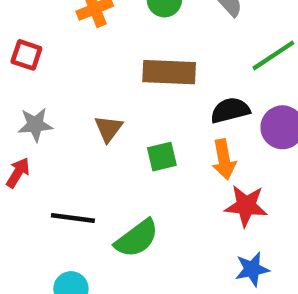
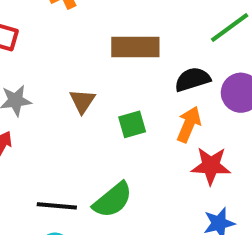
orange arrow: (224, 159) -> (189, 124), turned -144
black line: (73, 218) -> (57, 206), moved

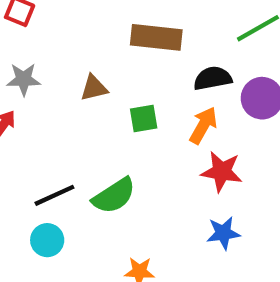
brown triangle: (82, 101) -> (94, 88), turned 36
black line: (57, 206) -> (54, 195), turned -36

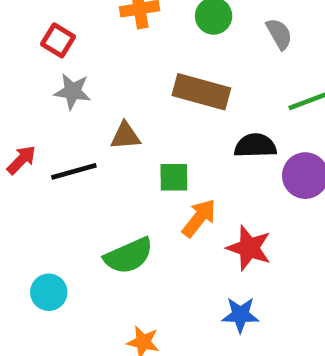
gray star: (24, 79) -> (73, 91), moved
orange arrow: (203, 125) -> (199, 218), moved
black line: (54, 195) -> (74, 171), moved

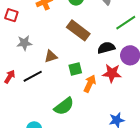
red square: (58, 40) -> (11, 15), moved
brown rectangle: (201, 92) -> (78, 30), turned 35
red star: (249, 248) -> (112, 73), moved

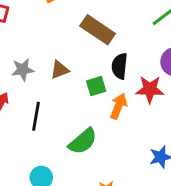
gray star: (24, 43) -> (23, 70), moved
black semicircle: (106, 48) -> (120, 66), moved, turned -66
black line: (33, 76) -> (36, 116), moved, turned -48

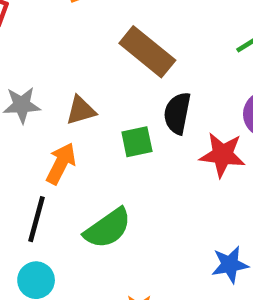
orange arrow: (119, 106) -> (61, 163), moved
black line: (36, 116) -> (37, 219), moved

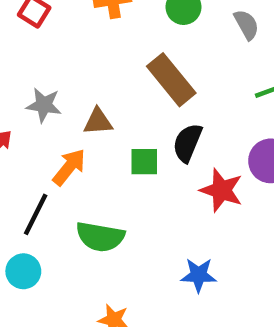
green semicircle: (108, 228) -> (100, 237), turned 33
blue star: (230, 265) -> (199, 275), moved

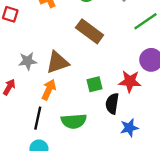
brown triangle: (98, 121) -> (57, 62), size x1.5
black semicircle: (187, 143) -> (112, 104), moved
green square: (144, 162) -> (94, 84), moved

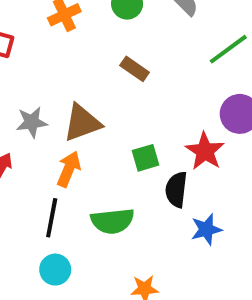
brown rectangle: (90, 31) -> (135, 69), size x0.6
red star: (130, 81) -> (205, 151), turned 30

